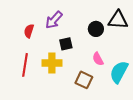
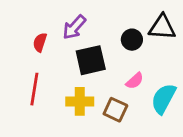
black square: (66, 44) -> (91, 60), size x1.6
pink semicircle: (98, 59) -> (135, 81), turned -104
yellow cross: (52, 63) -> (80, 101), moved

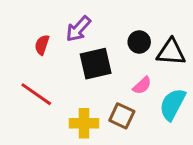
black triangle: (162, 27) -> (171, 52), moved
red line: (34, 89) -> (36, 94), turned -64
yellow cross: (80, 101) -> (84, 123), moved

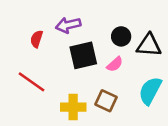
purple arrow: (78, 29) -> (68, 25), turned 35
pink semicircle: (142, 85) -> (115, 64), moved

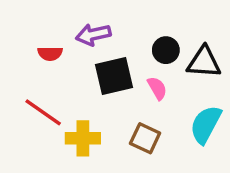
red semicircle: (37, 39) -> (50, 54), turned -108
pink semicircle: (115, 64) -> (157, 88), turned -78
yellow cross: (73, 107) -> (83, 138), moved

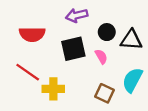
purple arrow: (93, 35) -> (77, 15), moved
red semicircle: (50, 54) -> (32, 34), size x1.6
brown square: (145, 138) -> (105, 93), moved

